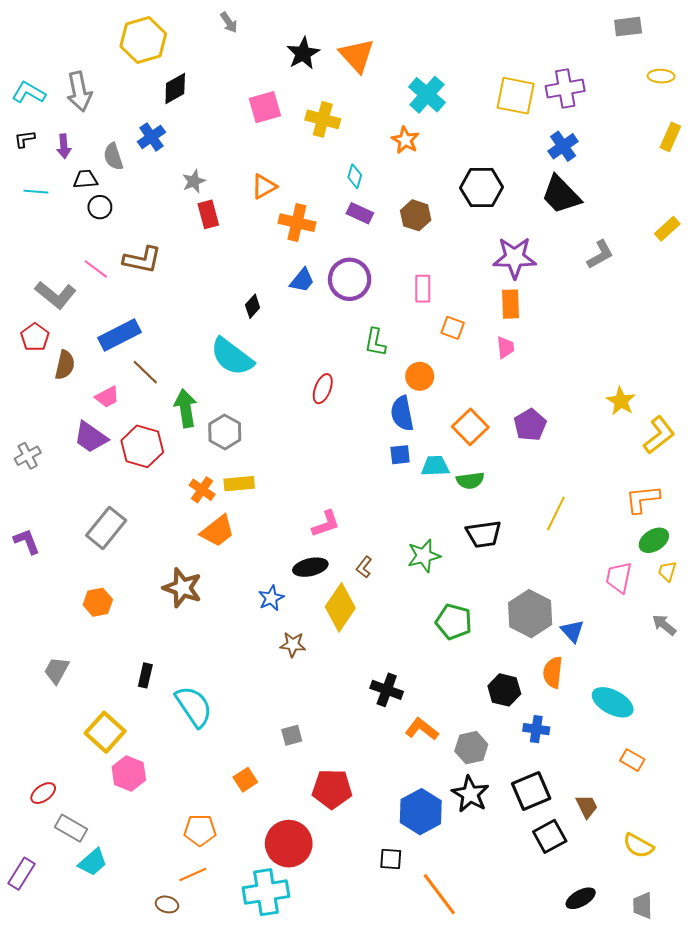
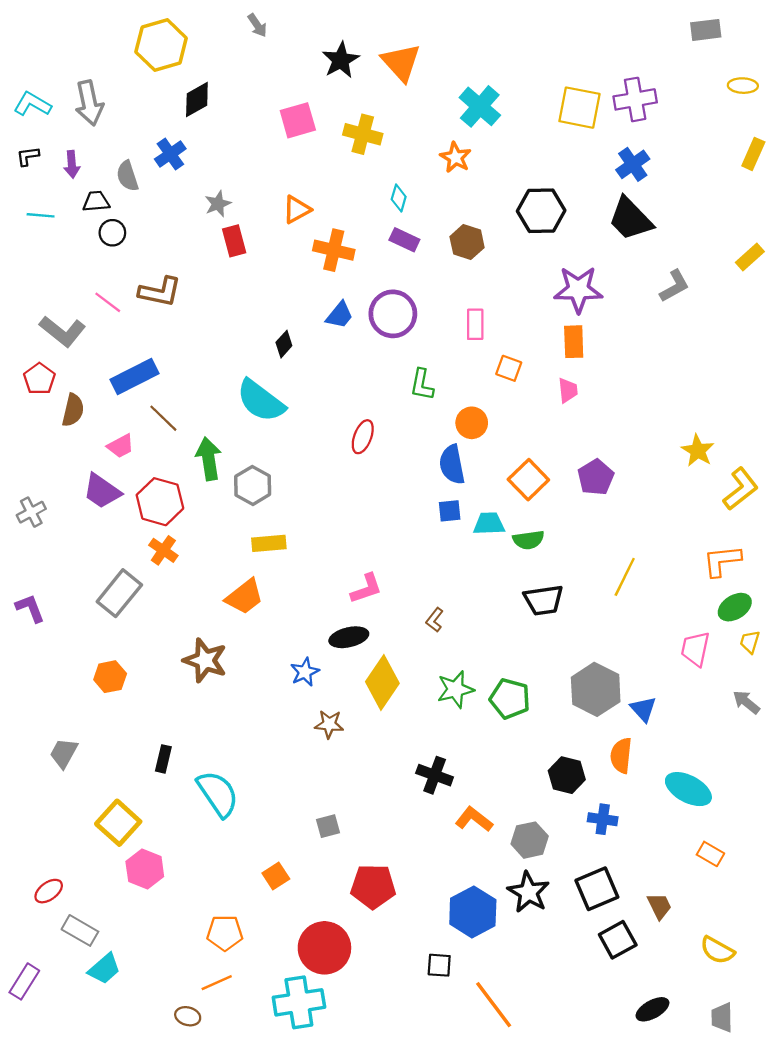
orange cross: (202, 490) -> (163, 550), moved
green star: (424, 556) -> (455, 689), moved
brown L-shape: (364, 567) -> (435, 620), moved

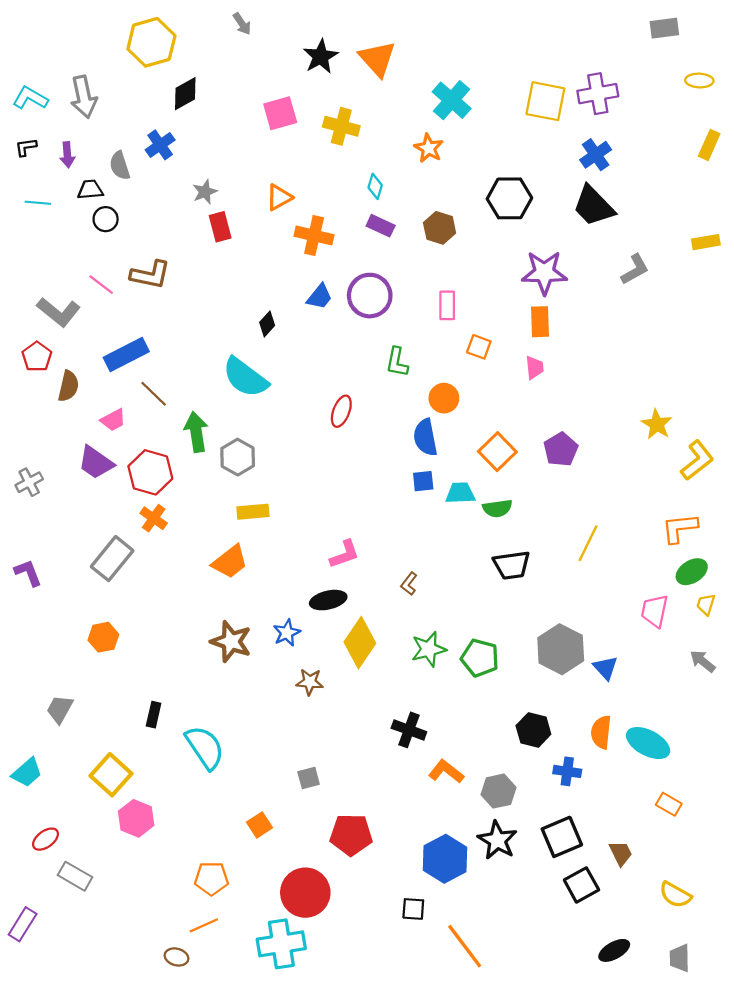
yellow rectangle: (750, 257) -> (706, 242), turned 32
brown star: (205, 660) -> (231, 642), moved
orange semicircle: (621, 755) -> (601, 732), moved
cyan trapezoid: (104, 969) -> (27, 773), moved

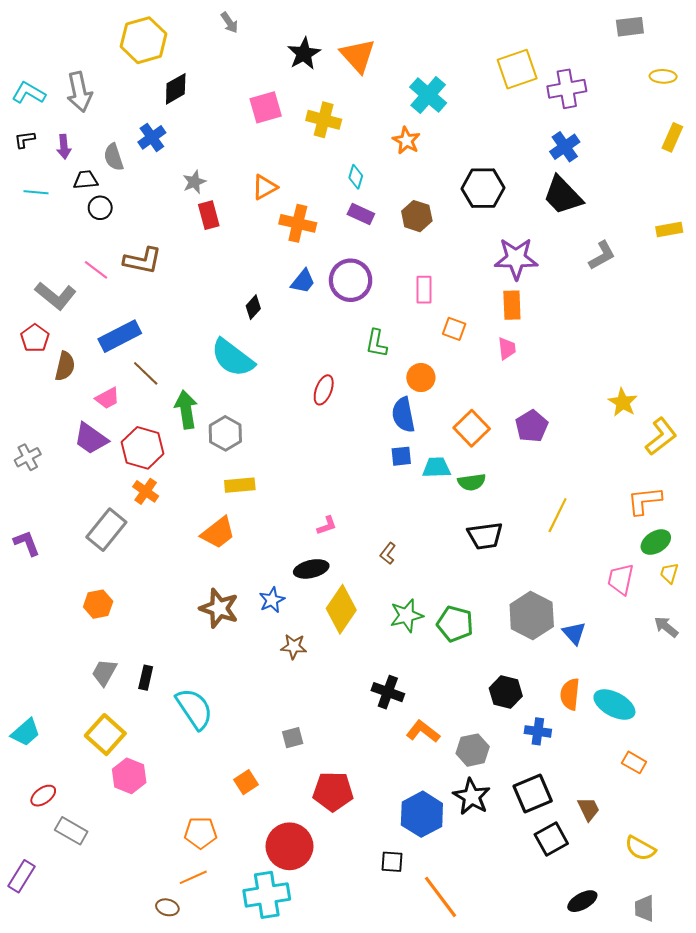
yellow square: (545, 101) -> (517, 69), moved, turned -30
pink L-shape: (345, 554) -> (327, 525), size x0.7
gray trapezoid: (60, 709) -> (104, 672), moved

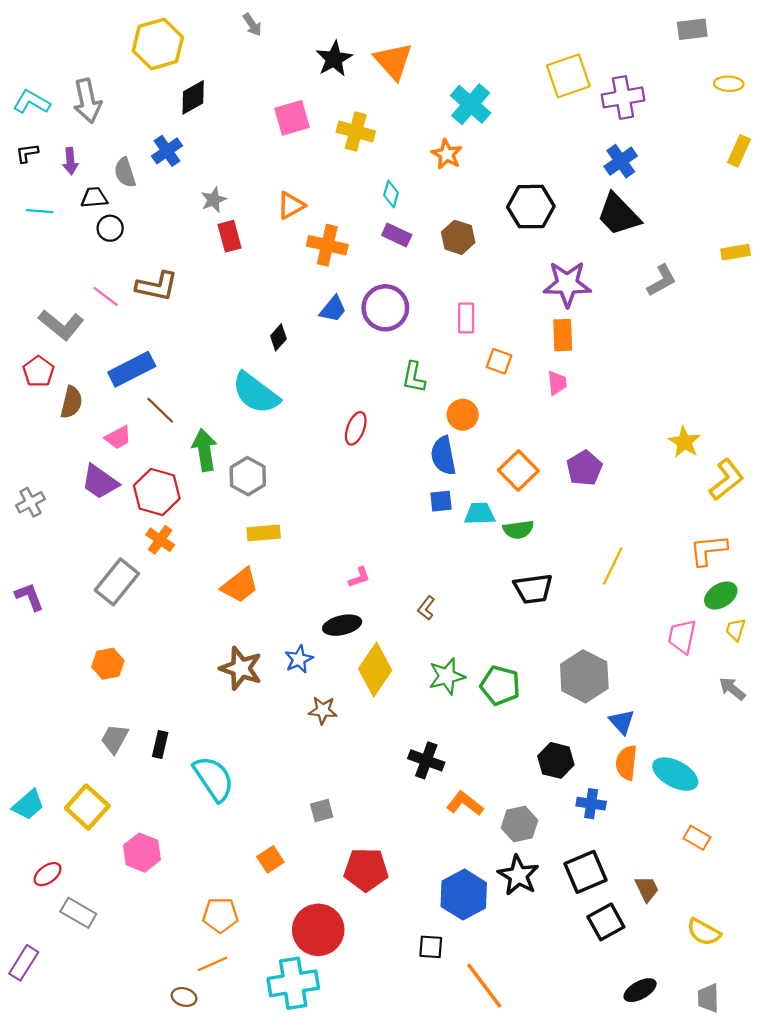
blue triangle: (574, 633) -> (622, 722), moved
yellow square: (105, 735) -> (87, 807), moved

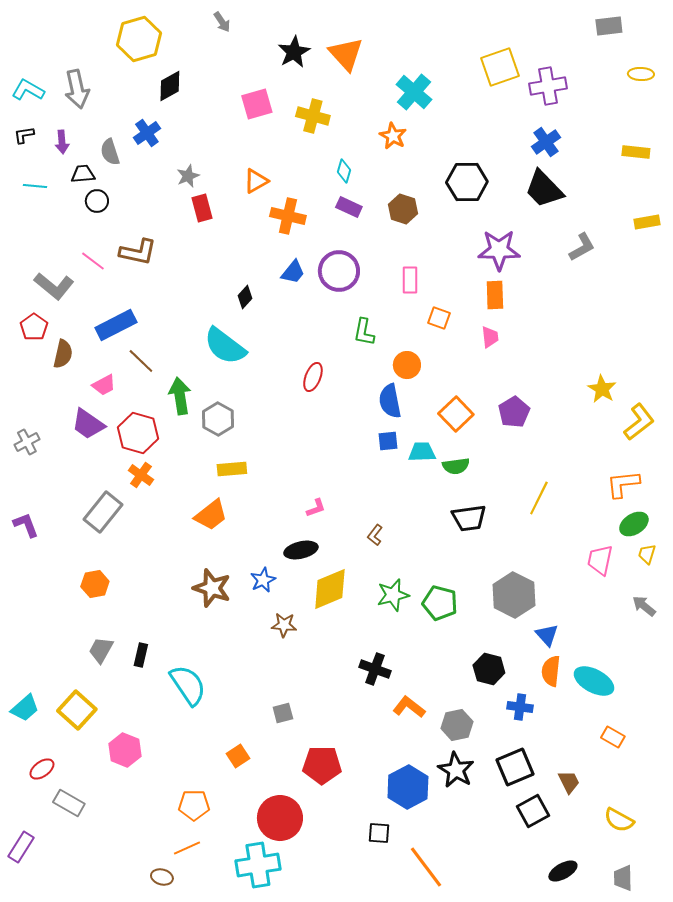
yellow rectangle: (739, 151) -> (636, 152), moved, turned 72
yellow diamond: (375, 669) -> (330, 589), turned 33

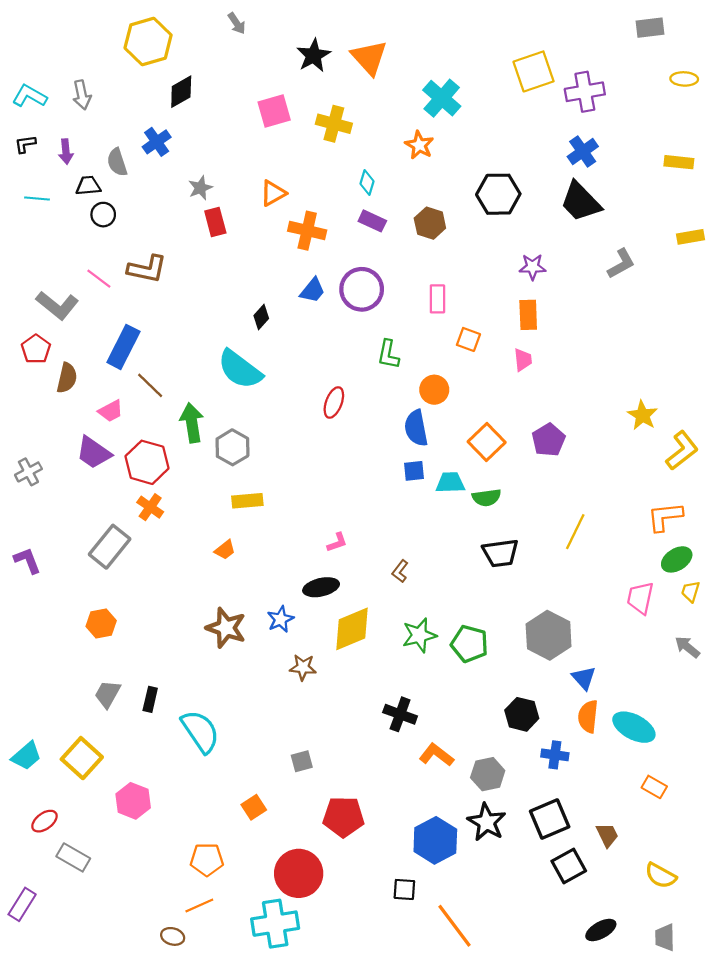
gray arrow: (77, 89) -> (82, 95), size x0.7
purple star: (499, 250) -> (533, 267), size x0.6
blue rectangle: (116, 325) -> (123, 347), turned -36
orange trapezoid: (211, 515) -> (225, 550), size x0.6

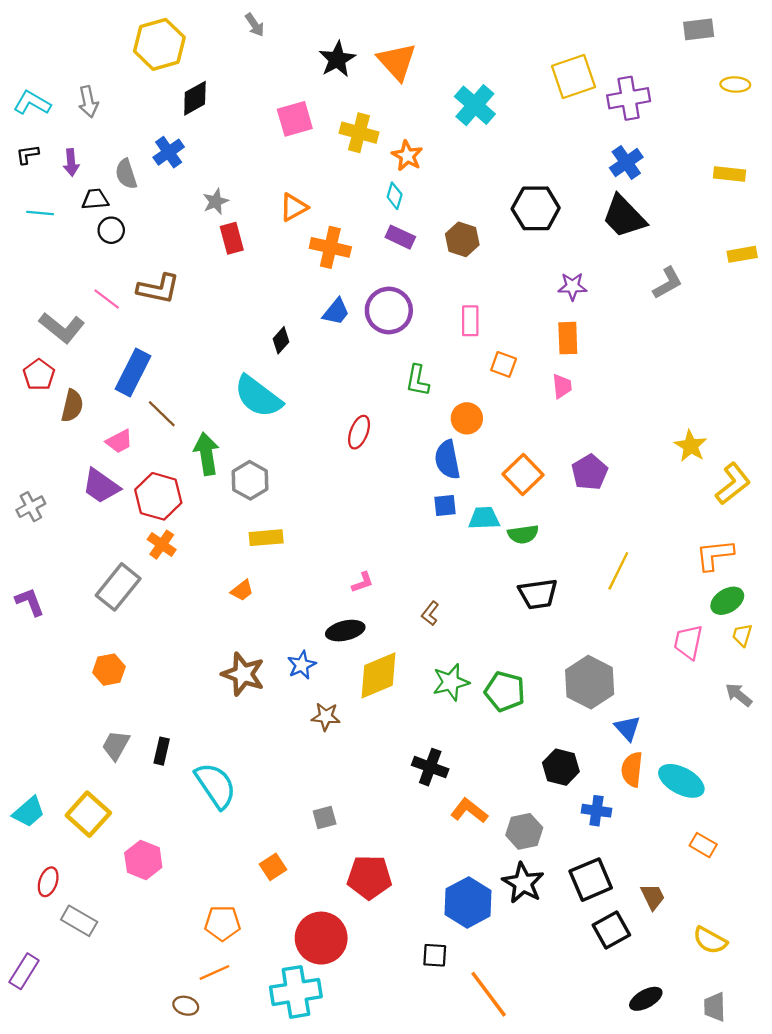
orange star: (419, 145) -> (407, 156), moved
red ellipse: (44, 821) -> (48, 882), turned -35

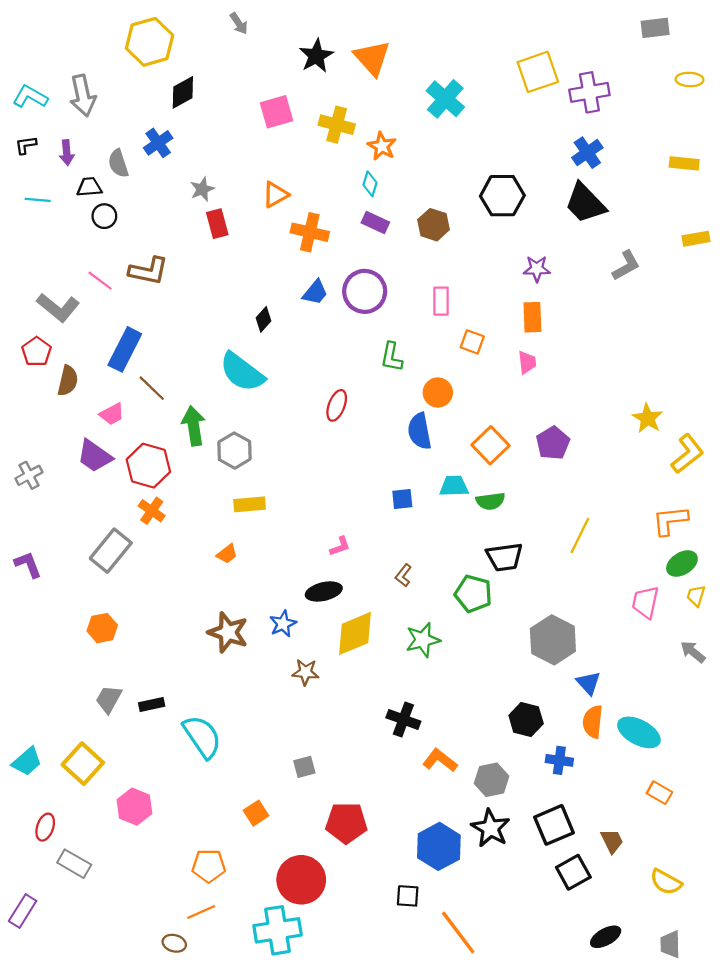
gray arrow: (88, 102) -> (83, 96), size x1.4
blue square: (445, 506) -> (402, 499), moved
green pentagon: (505, 691) -> (473, 594), moved
black rectangle: (162, 751) -> (152, 704), turned 65

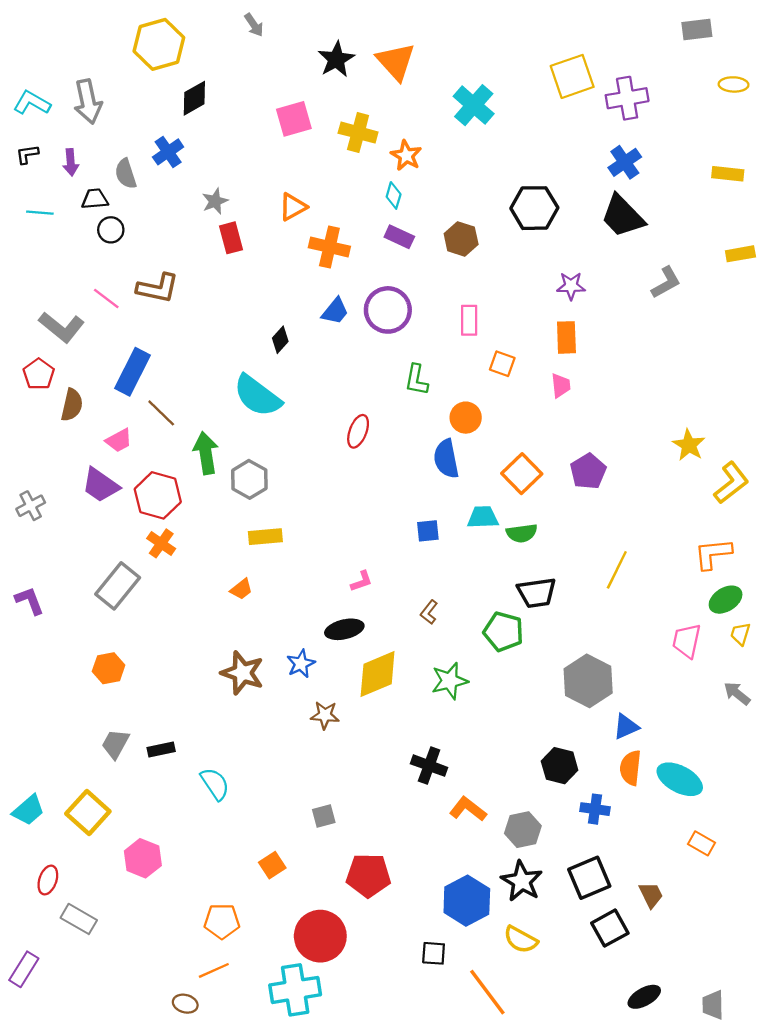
blue triangle: (588, 683) -> (626, 727), turned 48
cyan semicircle: (202, 737) -> (215, 784), size x0.7
yellow semicircle: (666, 882) -> (521, 940), moved

